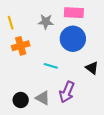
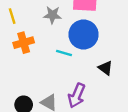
cyan line: (51, 66) -> (64, 53), moved

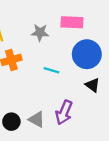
blue circle: (84, 34) -> (87, 54), moved

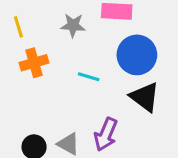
black triangle: (93, 85) -> (145, 97), size x1.5

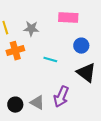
gray star: (73, 25) -> (31, 29), moved
blue circle: (137, 55) -> (81, 46), size x0.6

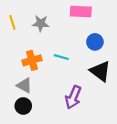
orange cross: (15, 51) -> (32, 60), moved
gray triangle: (37, 103) -> (24, 85), moved

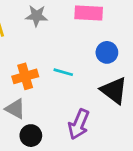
gray star: (41, 23) -> (36, 16), moved
black circle: (23, 106) -> (31, 136), moved

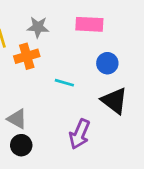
orange cross: (25, 76) -> (27, 56), moved
black circle: (31, 136) -> (21, 145), moved

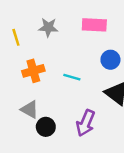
orange cross: (27, 56) -> (33, 71), moved
black circle: (21, 145) -> (46, 127), moved

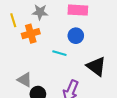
blue circle: (110, 60) -> (76, 36), moved
orange cross: (33, 71) -> (31, 34), moved

